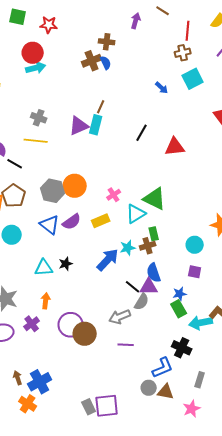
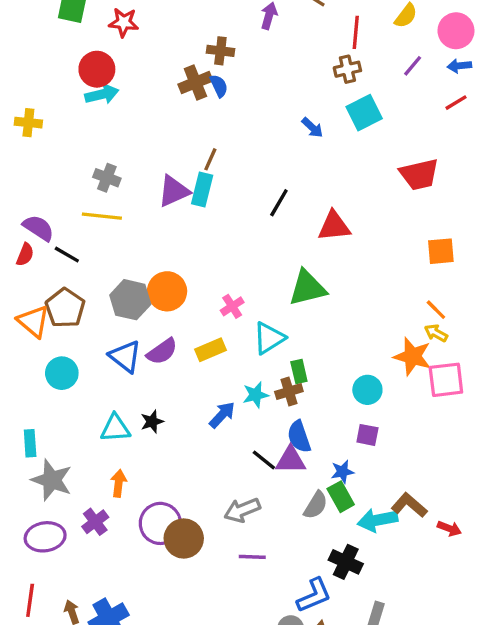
green triangle: (155, 199) -> (307, 288), moved, turned -40
blue arrow: (108, 260) -> (222, 415), size x0.7
gray semicircle: (142, 302) -> (316, 505), moved

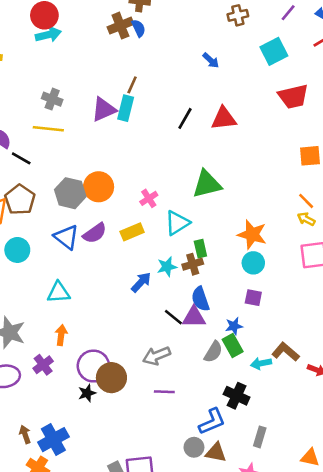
cyan square: (364, 113) -> (274, 51), moved
red triangle: (334, 226) -> (224, 118), moved
orange star: (413, 356) -> (252, 234), moved
black star: (152, 422) -> (87, 393), moved
cyan arrow: (377, 520) -> (261, 363), size x0.7

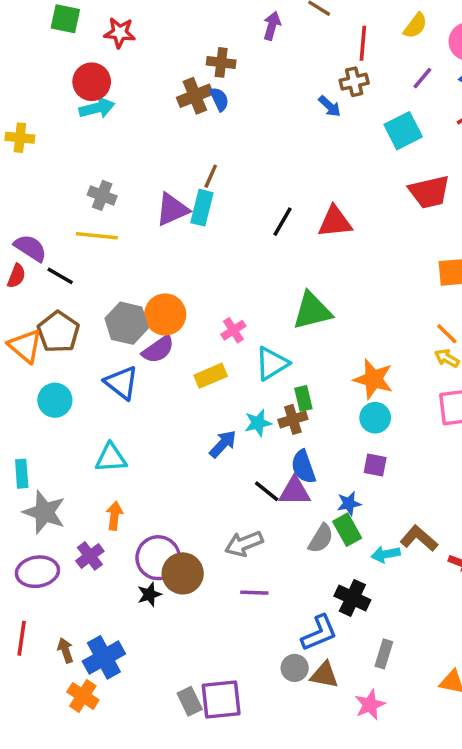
blue arrow: (211, 60) -> (330, 106), moved
purple semicircle: (95, 233) -> (158, 349), moved

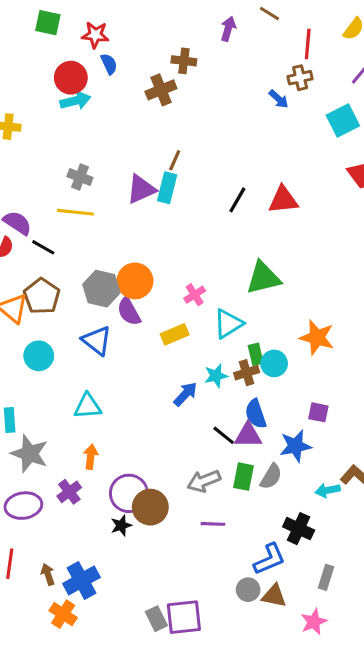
blue semicircle: (219, 99) -> (109, 64), moved
purple semicircle: (158, 349) -> (129, 311), turned 96
cyan circle: (375, 418) -> (274, 363), moved
blue star: (349, 503) -> (295, 446), size x1.5
green rectangle: (347, 530) -> (243, 477), moved, turned 40

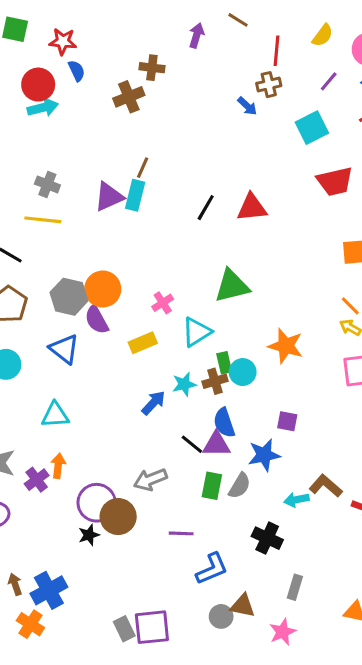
gray arrow: (204, 481) -> (150, 480), moved
purple cross: (69, 492) -> (37, 480), moved
blue L-shape: (269, 559) -> (212, 569), moved
gray circle: (248, 590) -> (221, 616), moved

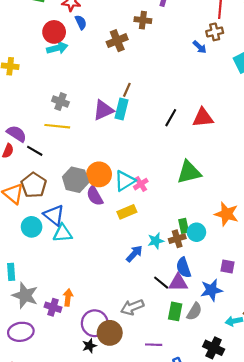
brown cross: (152, 68) -> (143, 20), moved
cyan triangle: (197, 332) -> (125, 181), moved
blue triangle: (64, 349) -> (54, 215), moved
cyan triangle: (55, 415) -> (63, 233), moved
purple cross: (37, 480) -> (53, 307), turned -35

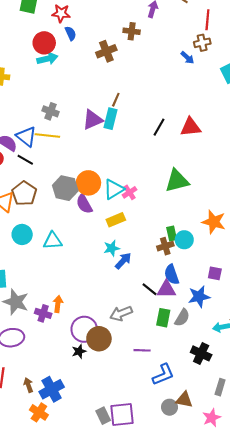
blue triangle: (54, 215) -> (26, 137), moved
cyan star: (156, 241) -> (112, 248), moved

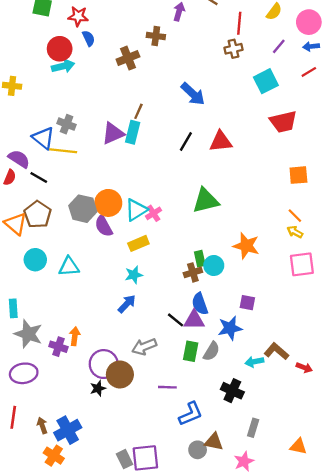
blue arrow: (187, 58) -> (193, 94), moved, size x1.6
blue triangle: (26, 137) -> (43, 138), moved
blue arrow: (123, 261) -> (127, 304), moved

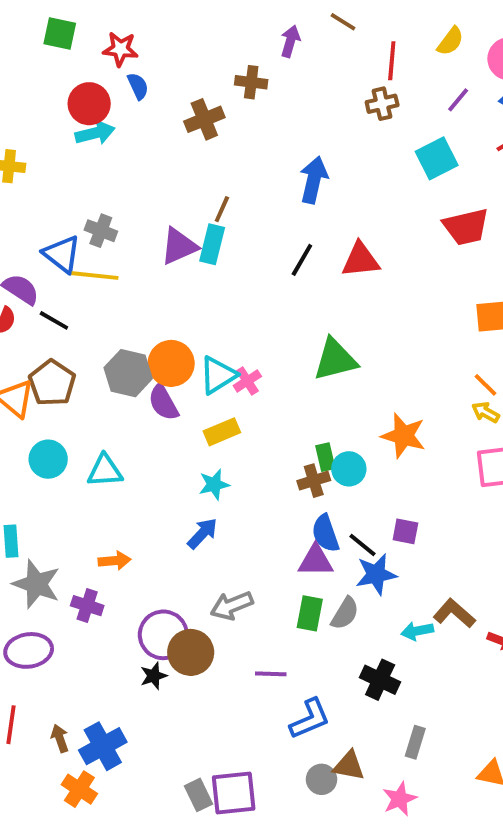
blue arrow: (193, 94) -> (314, 180), turned -120
black line: (176, 320) -> (363, 545), moved
orange arrow: (75, 336) -> (115, 561), moved, turned 78

